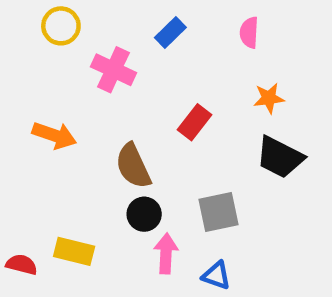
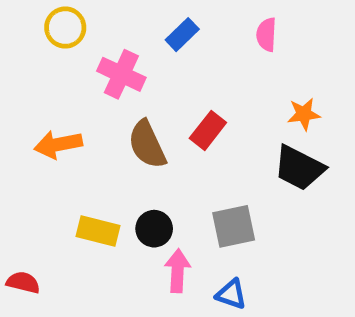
orange star: (269, 98) -> (304, 114), moved
orange arrow: (54, 135) -> (58, 144), turned 150
brown semicircle: (133, 166) -> (147, 144), moved
yellow rectangle: (74, 251) -> (98, 231), moved

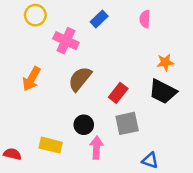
red rectangle: (208, 130) -> (118, 93), moved
orange arrow: (58, 144) -> (32, 79), turned -50
brown semicircle: (147, 144) -> (80, 79), turned 64
yellow rectangle: (98, 231) -> (51, 145), moved
blue triangle: (231, 294) -> (150, 160), moved

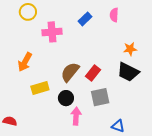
blue rectangle: (99, 19) -> (85, 19), moved
pink cross: (66, 41) -> (52, 32), turned -30
brown semicircle: (80, 79) -> (70, 72), moved
yellow rectangle: (51, 145) -> (40, 88), moved, turned -30

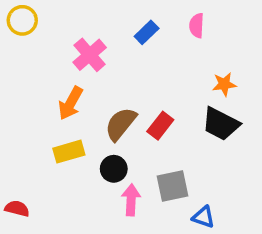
yellow circle: (28, 12) -> (22, 20), moved
pink cross: (52, 32) -> (90, 55), turned -36
orange arrow: (25, 62) -> (71, 103), moved
gray square: (100, 97) -> (172, 186), moved

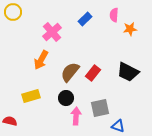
orange star: (224, 84) -> (130, 29), moved
yellow rectangle: (69, 152) -> (31, 96), moved

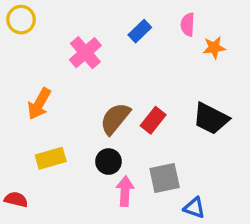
orange arrow: (41, 60) -> (39, 104), moved

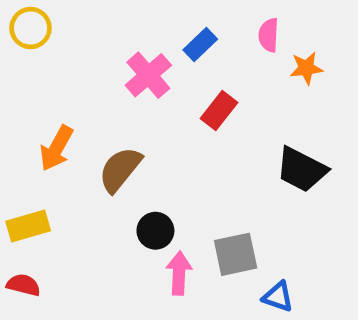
pink cross: (85, 53) -> (148, 75), moved
brown semicircle: (115, 119) -> (120, 169), moved
red rectangle: (153, 120) -> (219, 111), moved
yellow rectangle: (51, 158) -> (28, 226), moved

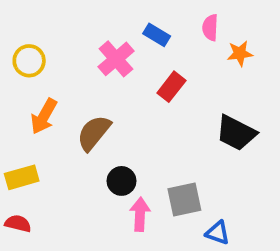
yellow circle: (31, 28) -> (29, 61), moved
blue rectangle: (200, 45) -> (157, 35), turned 75

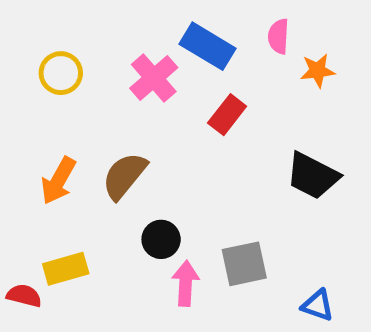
blue rectangle: (157, 35) -> (208, 46), size x1.5
yellow circle: (29, 61) -> (61, 73), moved
orange arrow: (44, 116) -> (58, 181), moved
yellow rectangle: (22, 177) -> (66, 269), moved
blue triangle: (218, 233) -> (318, 305), moved

